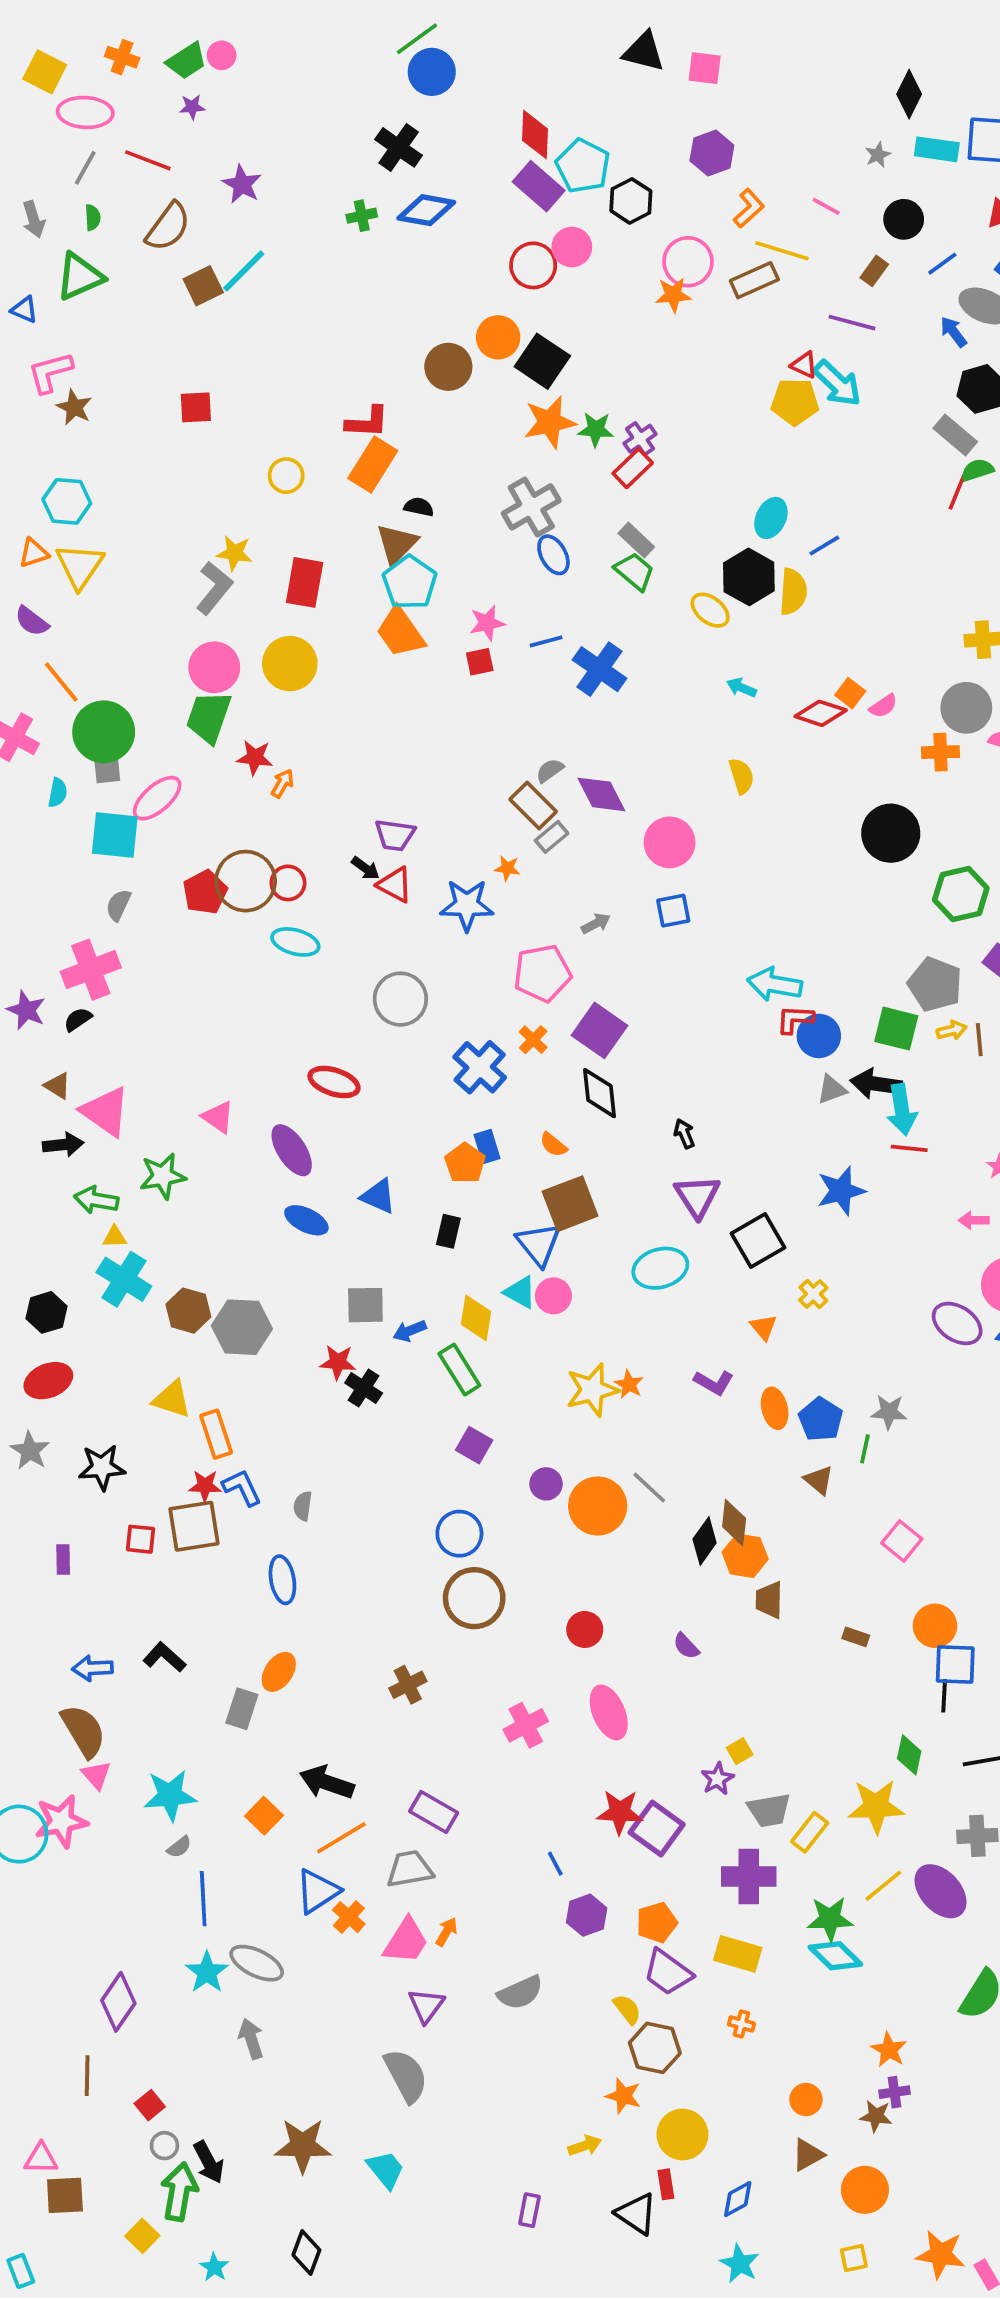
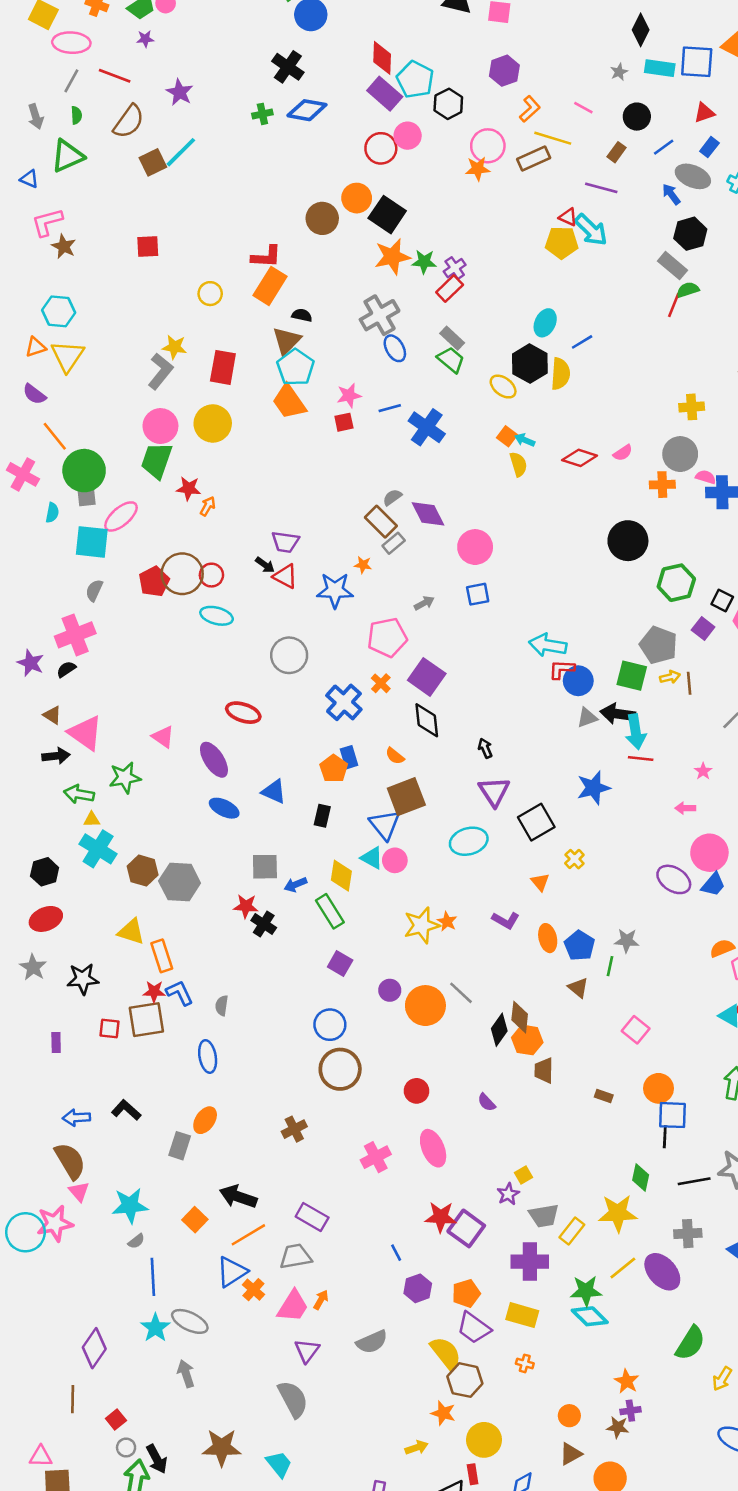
orange square: (850, 693) -> (507, 436), moved
yellow semicircle: (741, 776) -> (518, 464), moved
yellow semicircle: (627, 2009) -> (446, 1353), size x1.6

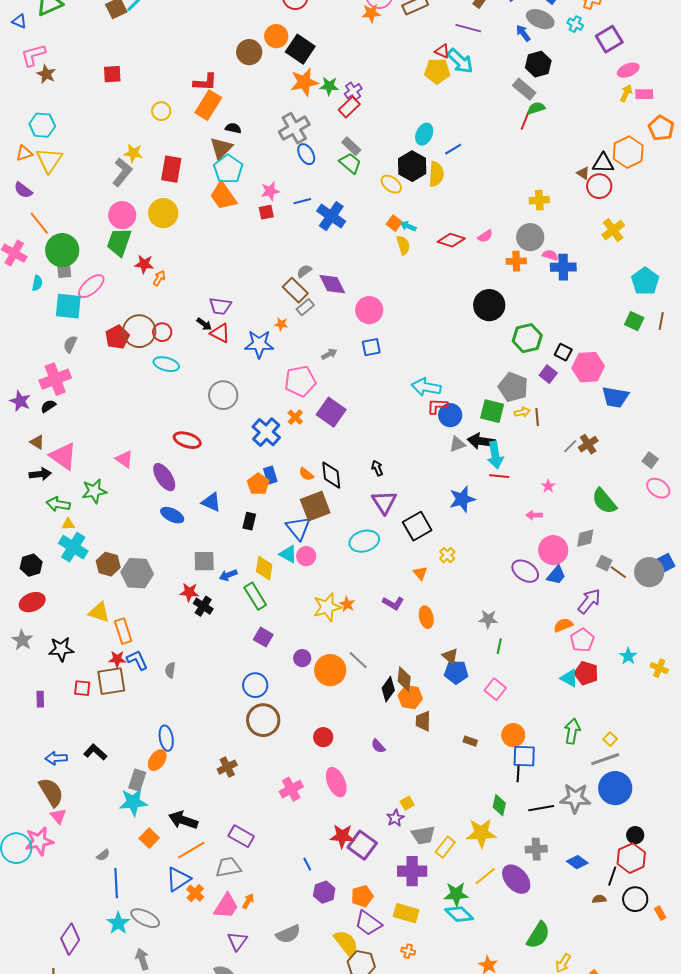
black diamond: (427, 720) -> (331, 475), moved
blue pentagon: (580, 946) -> (456, 672), moved, turned -30
green line: (610, 966) -> (499, 646), moved
blue ellipse: (208, 1056) -> (166, 738), moved
cyan star: (130, 1206) -> (133, 802), moved

